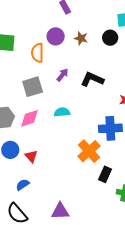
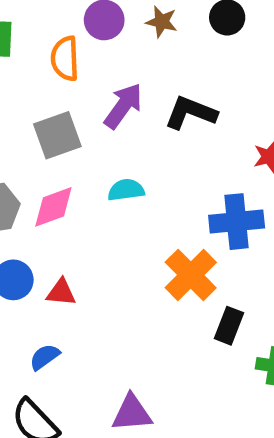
purple arrow: (62, 75) -> (123, 106), size x1.5
red triangle: (31, 156) -> (61, 292), turned -40

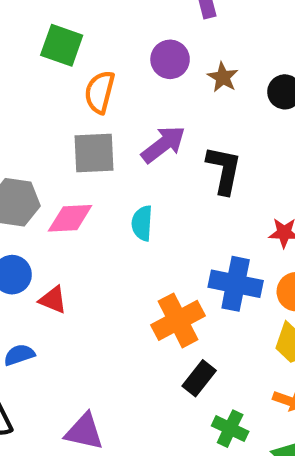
orange semicircle: (65, 59) -> (100, 92), moved
black L-shape: (191, 113) -> (224, 170), turned 63
cyan semicircle: (126, 190) -> (142, 223), turned -96

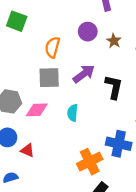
green square: (62, 45) -> (17, 21), moved

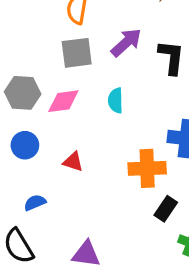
red triangle: (28, 150) -> (73, 162), moved
orange cross: (90, 162) -> (147, 168), turned 30

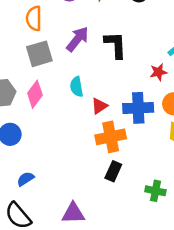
pink diamond: (63, 101) -> (35, 94), turned -36
red triangle: (73, 162) -> (99, 106), moved, turned -42
black rectangle: (166, 209) -> (113, 171), moved

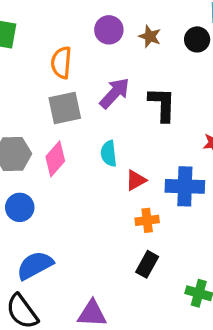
orange cross: (111, 137) -> (147, 220), size x0.6
blue semicircle: (25, 179) -> (35, 265), size x1.6

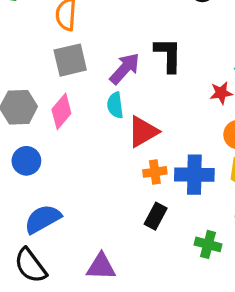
purple arrow: (115, 93) -> (125, 69), moved
red triangle: (136, 180) -> (143, 132), size x1.5
blue cross: (185, 186) -> (194, 175), moved

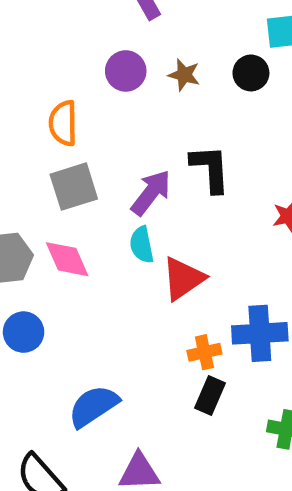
pink diamond: (61, 111) -> (67, 259), turned -60
orange cross: (155, 172) -> (204, 352), moved
blue semicircle: (43, 219) -> (93, 406), moved

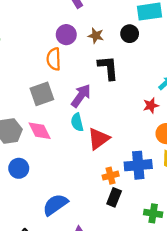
orange semicircle: (63, 123) -> (54, 59), moved
black L-shape: (210, 169) -> (108, 68), moved

